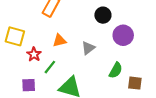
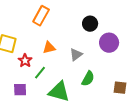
green semicircle: (116, 70) -> (88, 79), moved

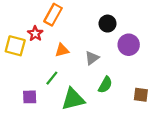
red star: (25, 61) -> (35, 34), moved
green triangle: (59, 92) -> (73, 99), turned -30

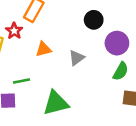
green line: (52, 78) -> (21, 81), moved, turned 40
green semicircle: (105, 85) -> (121, 71), moved

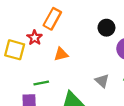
gray triangle: (77, 58) -> (102, 81), moved, turned -40

